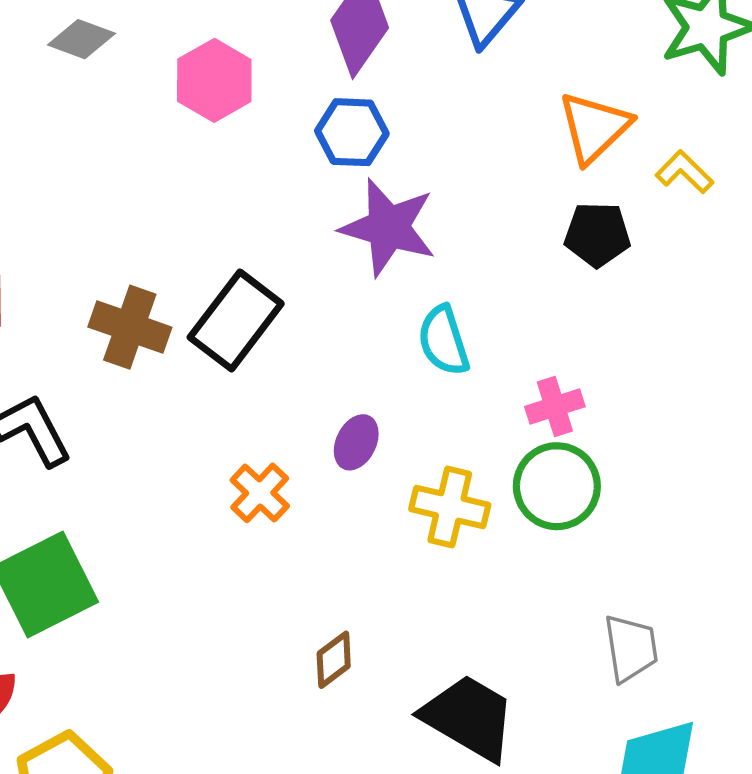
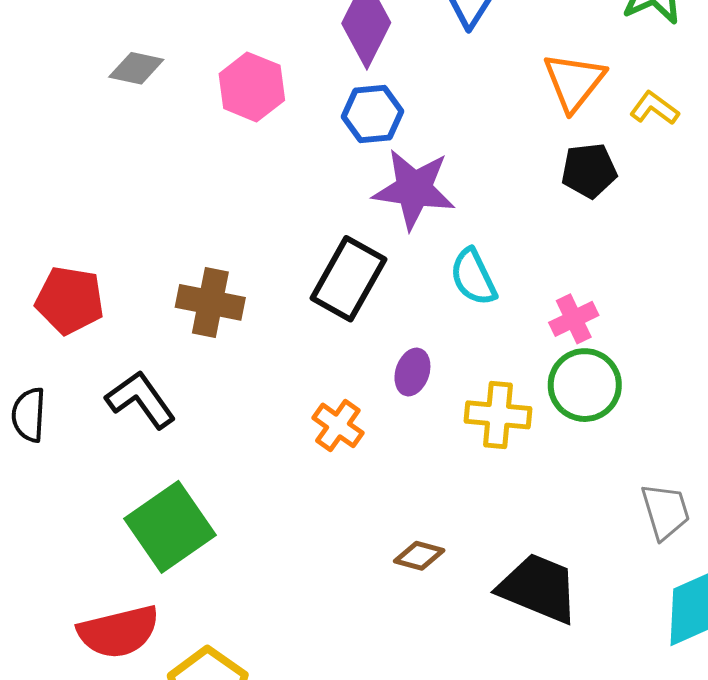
black rectangle: (236, 320) -> (348, 279), moved
brown diamond: (334, 660) -> (419, 556), turned 60

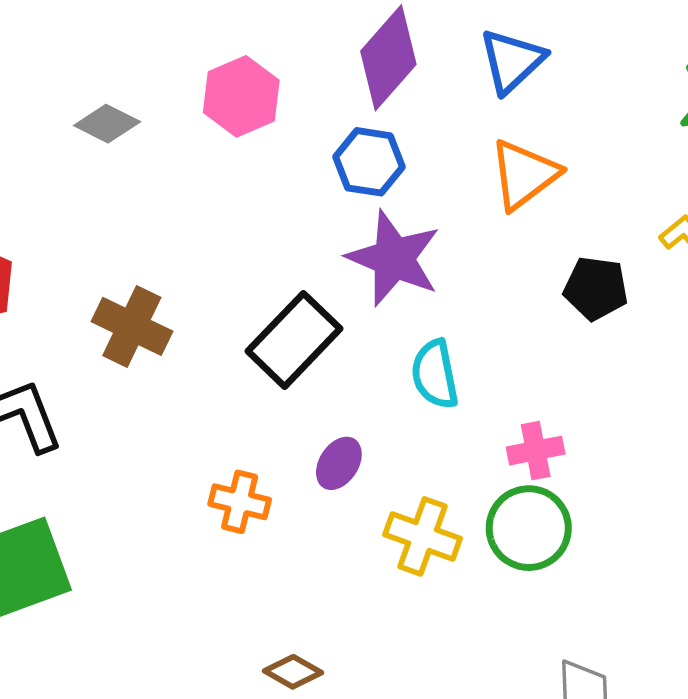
gray diamond: (136, 68) -> (107, 124), moved
orange triangle: (574, 82) -> (524, 175), moved
orange cross: (338, 425) -> (240, 502), turned -36

